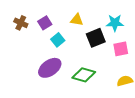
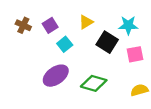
yellow triangle: (77, 20) -> (86, 22), turned -40
black square: (96, 38) -> (107, 42), turned -36

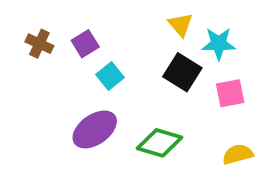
yellow triangle: (86, 22) -> (181, 25), moved, turned -40

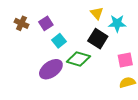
pink square: (230, 93) -> (125, 60), moved
green diamond: (160, 143) -> (78, 59), moved

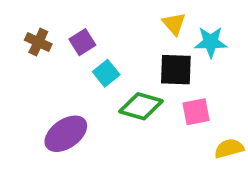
black square: (98, 39) -> (176, 70), turned -30
pink square: (125, 60) -> (196, 112), moved
purple ellipse: (51, 69) -> (66, 134), moved

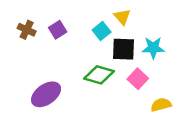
cyan star: (211, 42) -> (153, 48), moved
cyan square: (106, 73) -> (102, 31), moved
pink square: (196, 112) -> (138, 79), turned -36

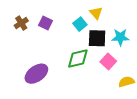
brown cross: (27, 30) -> (21, 23), turned 32
purple square: (58, 30) -> (46, 23), turned -32
green diamond: (99, 75) -> (78, 58), turned -30

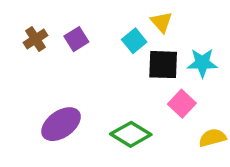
purple square: (46, 23) -> (76, 39), turned 32
green diamond: (78, 58) -> (131, 134), moved, turned 45

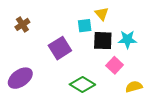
purple square: (76, 39) -> (60, 48), moved, size x1.5
cyan square: (134, 41) -> (85, 26), turned 32
purple ellipse: (61, 124) -> (20, 78), moved

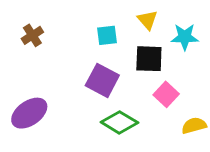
cyan square: (85, 26) -> (107, 35), moved
cyan star: (127, 39) -> (185, 37), moved
purple square: (60, 48) -> (102, 80), moved, turned -30

